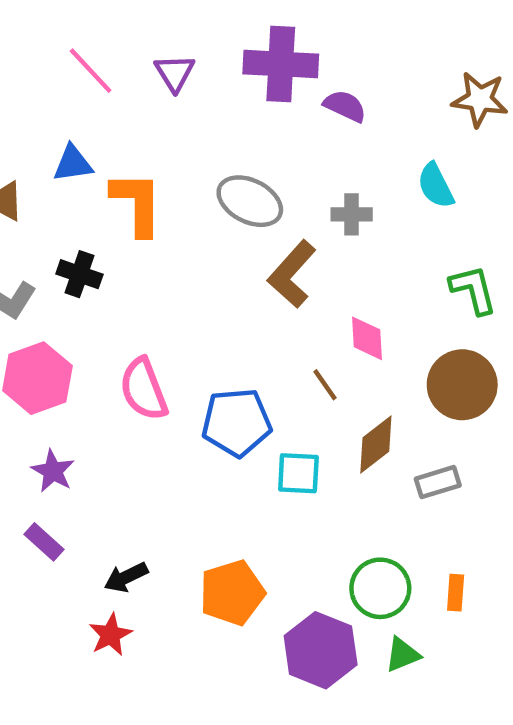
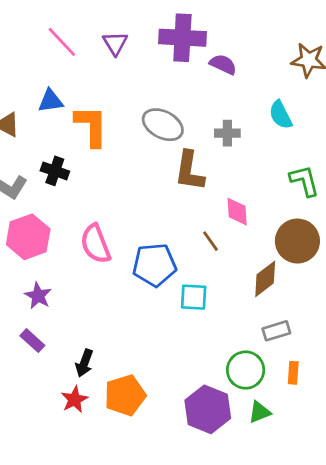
brown L-shape: (292, 274) -> (189, 171), turned -33
brown diamond: (376, 444) -> (265, 279), moved
gray rectangle: (438, 482) -> (276, 331), moved
black arrow: (126, 577) -> (84, 363), turned -44
orange pentagon: (232, 593) -> (125, 395), moved

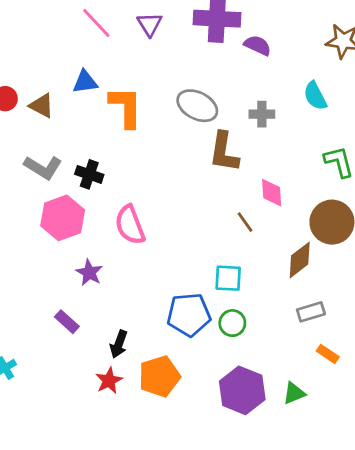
black cross: (55, 171) -> (89, 174), moved
blue pentagon: (154, 265) -> (189, 315), moved
purple star: (38, 296) -> (89, 273), moved
green circle: (246, 370) -> (232, 323), moved, size x0.7
orange rectangle: (293, 373) -> (328, 354), turned -60

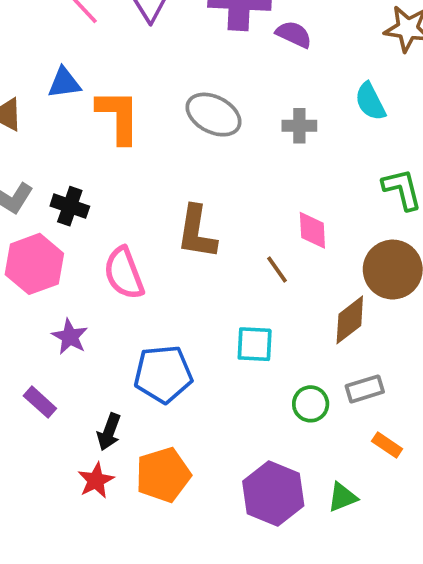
brown L-shape: (224, 152) -> (197, 232), moved
blue pentagon: (189, 315) -> (163, 374), moved
green circle: (232, 323) -> (311, 404), moved

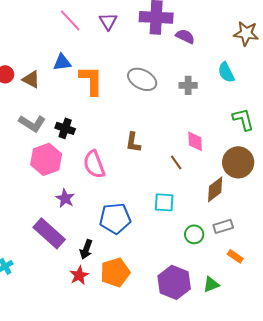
brown L-shape: (197, 232) -> (133, 142), size x0.7
purple rectangle: (40, 402) -> (49, 233), size x1.8

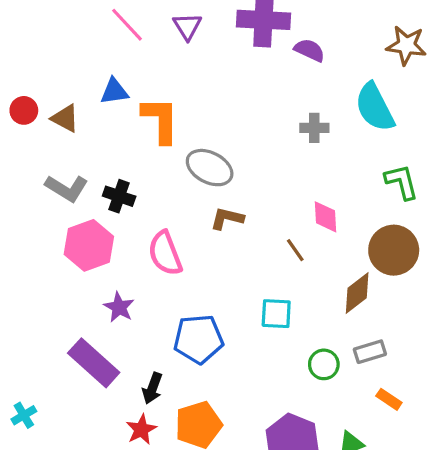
cyan semicircle: (226, 72) -> (375, 107), size x1.5
gray ellipse: (142, 79) -> (210, 168), moved
brown L-shape: (133, 142) -> (227, 218), turned 95

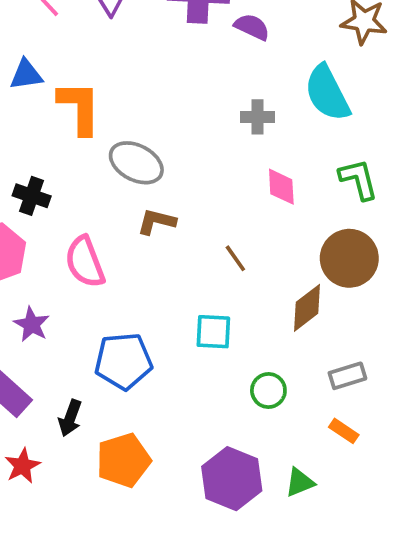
pink diamond: (325, 217) -> (281, 187), moved
gray rectangle: (370, 352) -> (347, 376), moved
red star: (141, 430) -> (22, 466), moved

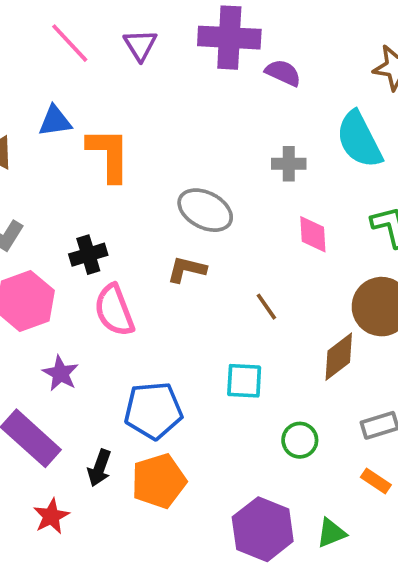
gray ellipse: (136, 163) -> (205, 210), moved
black cross: (32, 196) -> (88, 255), moved, turned -36
orange pentagon: (123, 460) -> (159, 481), moved

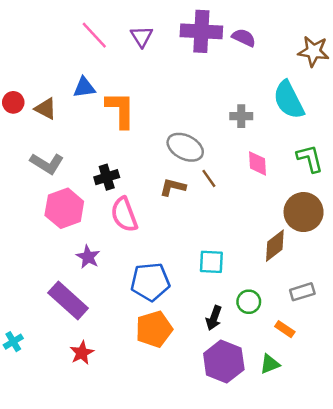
purple semicircle: (283, 73) -> (244, 38), moved
brown line: (266, 307) -> (209, 178), moved
black arrow: (99, 468) -> (214, 318), moved
orange rectangle: (376, 481) -> (285, 329), moved

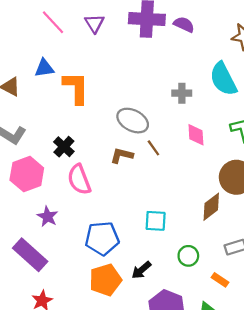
black cross: (107, 177) -> (64, 147), turned -30
black arrow: (214, 318) -> (141, 270), moved, turned 30

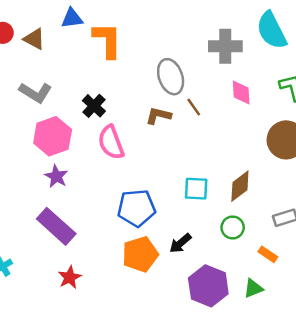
gray cross: (182, 93) -> (225, 46), size x1.5
gray ellipse: (133, 121) -> (171, 77), turned 44
brown diamond: (211, 207) -> (240, 186), moved
purple star: (48, 217) -> (56, 176), moved

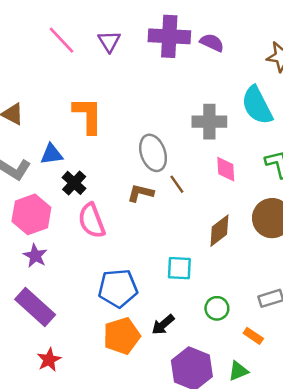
blue triangle: (72, 18) -> (52, 154), moved
brown diamond: (240, 186) -> (219, 231), moved

